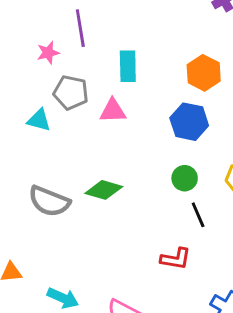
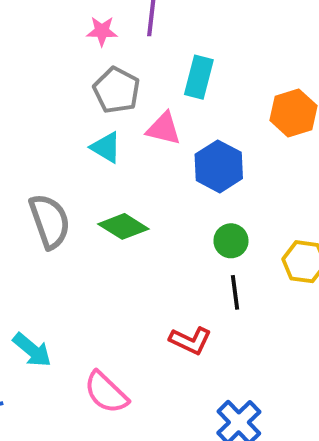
cyan triangle: (39, 120) -> (106, 147), moved
blue hexagon: (189, 122) -> (219, 166), moved
gray semicircle: (49, 201) -> (50, 221), turned -147

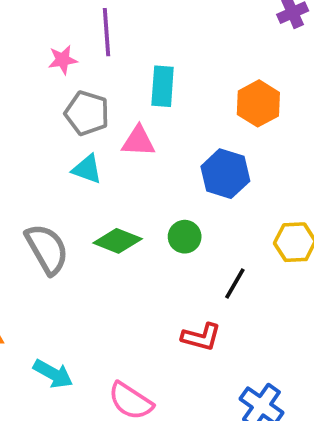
blue hexagon: (219, 166) -> (225, 174), moved
green circle: (231, 241) -> (185, 237), moved
black line: (235, 292) -> (235, 283), turned 48

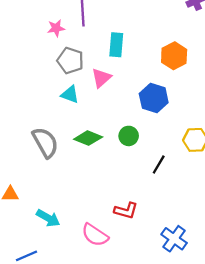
pink triangle: (138, 141) -> (101, 78), turned -45
red L-shape: (201, 337) -> (126, 211), moved

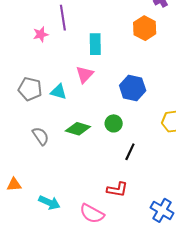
orange hexagon: (174, 56) -> (145, 28), moved
gray pentagon: (70, 61) -> (30, 89), moved
gray semicircle: (45, 142) -> (41, 136), size x0.7
black line: (159, 165) -> (130, 152), moved

